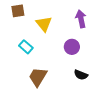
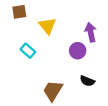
purple arrow: (81, 19) -> (91, 32), moved
brown trapezoid: (38, 77) -> (53, 91), moved

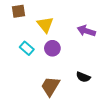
purple arrow: (91, 32) -> (86, 31), turned -60
purple circle: (78, 51) -> (52, 48), moved

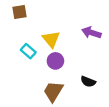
yellow triangle: (45, 25) -> (51, 39), moved
purple circle: (52, 48) -> (55, 61), moved

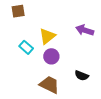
yellow triangle: (51, 39) -> (47, 36), turned 30
brown trapezoid: (53, 91) -> (49, 85), turned 85

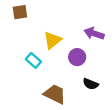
cyan rectangle: (26, 47) -> (33, 60), moved
purple circle: (51, 56) -> (77, 57), moved

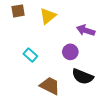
yellow triangle: (52, 40) -> (48, 16), moved
black semicircle: (91, 84) -> (83, 76), size x1.5

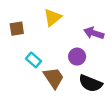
brown square: (18, 11) -> (17, 29), moved
brown trapezoid: (50, 86) -> (54, 78), moved, turned 30

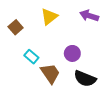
brown square: (17, 29) -> (16, 27), turned -32
purple arrow: (94, 33) -> (89, 16), moved

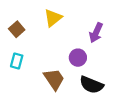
purple arrow: (89, 16) -> (96, 33), moved, turned -84
cyan rectangle: (31, 57) -> (17, 61), moved, turned 64

